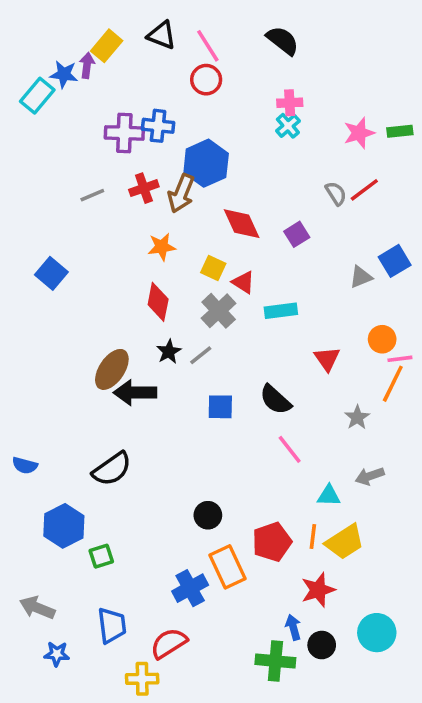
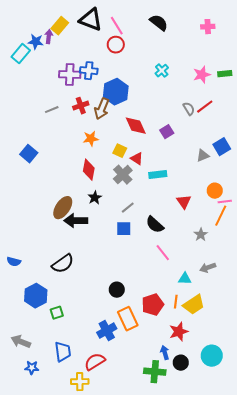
black triangle: (162, 35) -> (91, 20), size x1.4
pink cross: (290, 103) -> (208, 27), moved
gray line: (201, 355) -> (128, 208), moved

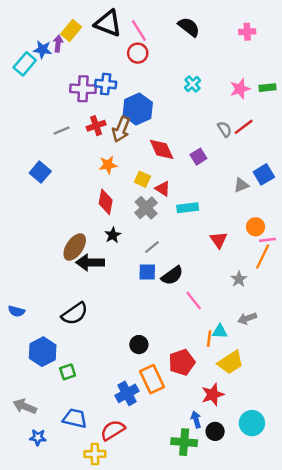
blue square: (29, 154) -> (40, 172), moved
black semicircle: (155, 225) -> (172, 276), moved, turned -78
orange line: (176, 302) -> (209, 339), moved
blue trapezoid: (63, 352) -> (75, 418), turned -70

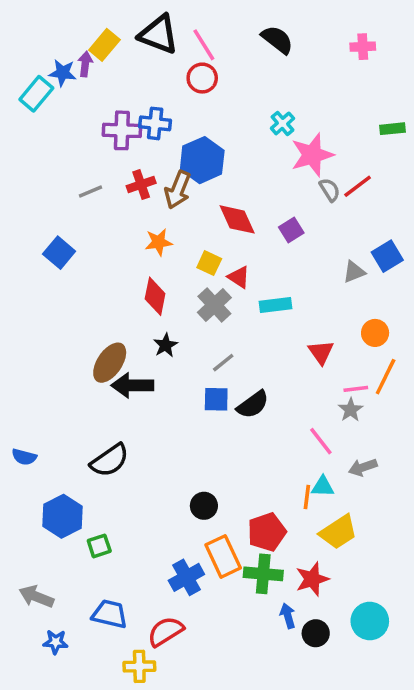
pink star: (240, 89) -> (312, 155), moved, size x1.4
pink line: (267, 240) -> (356, 389), moved
pink line: (194, 301) -> (321, 441), moved
green cross: (184, 442) -> (263, 574), moved

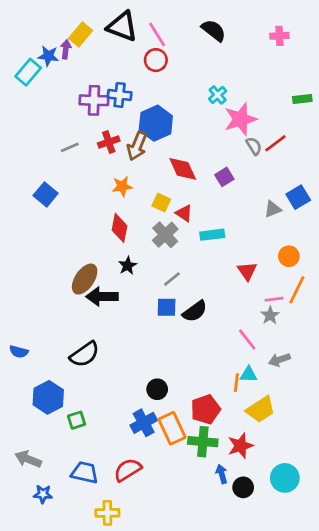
blue cross: (186, 577) -> (144, 423), moved
red semicircle: (166, 631) -> (128, 470), moved

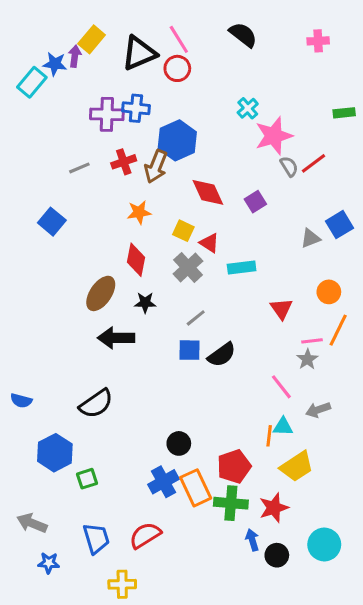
black triangle: (122, 26) -> (139, 53), moved, turned -44
black star: (128, 266) -> (145, 303), turned 30
brown ellipse: (85, 279) -> (101, 293), moved
blue trapezoid: (85, 473) -> (96, 538), turned 60

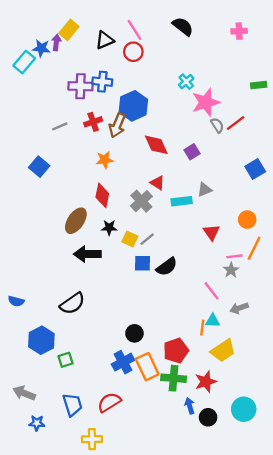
black triangle: (139, 53) -> (105, 40), size x0.7
yellow square: (183, 231) -> (130, 239), moved
gray triangle: (310, 238) -> (205, 190), moved

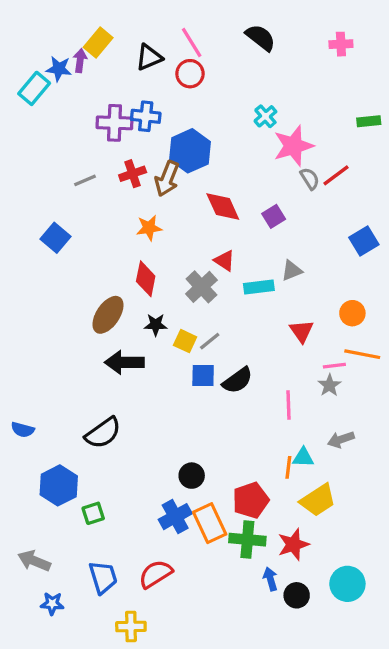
orange line: (254, 248) -> (362, 354), turned 75
pink line: (212, 291) -> (288, 405), moved, turned 36

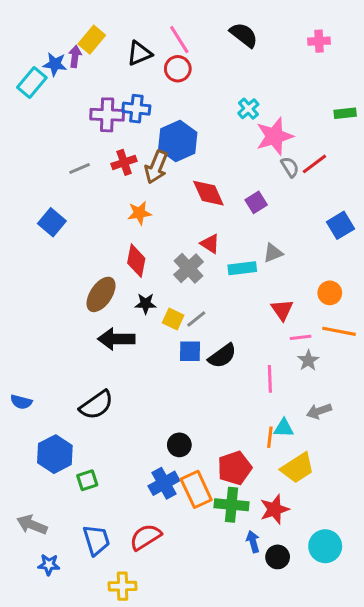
pink line: (334, 366) -> (301, 337), moved

